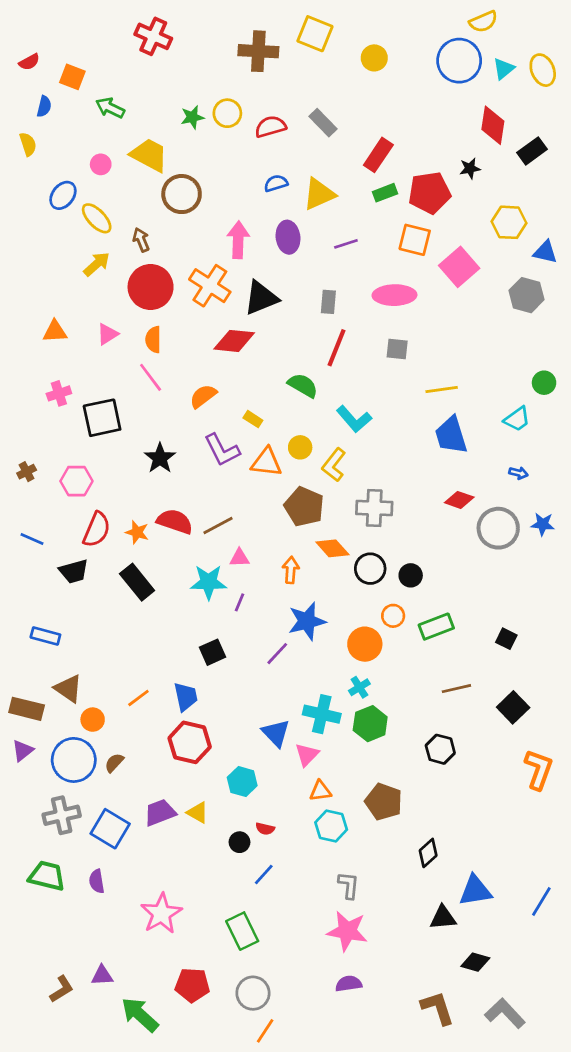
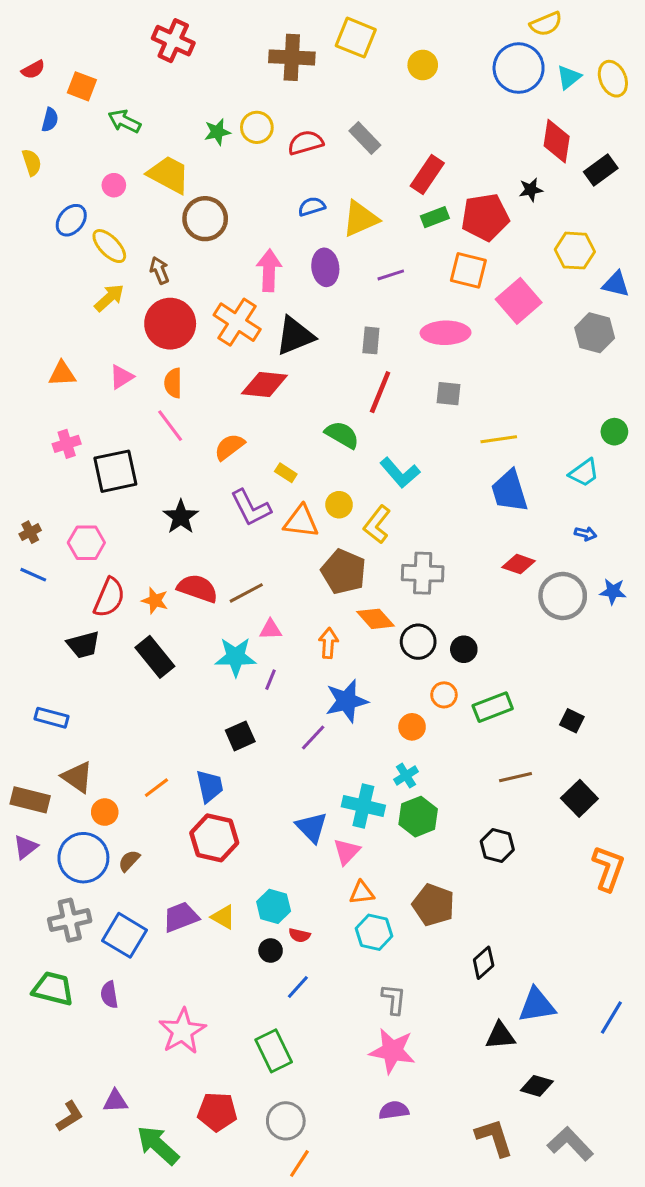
blue line: (32, 539) -> (33, 575), moved
orange circle: (365, 644) -> (412, 727), size x0.7
cyan hexagon: (242, 782) -> (274, 906), moved

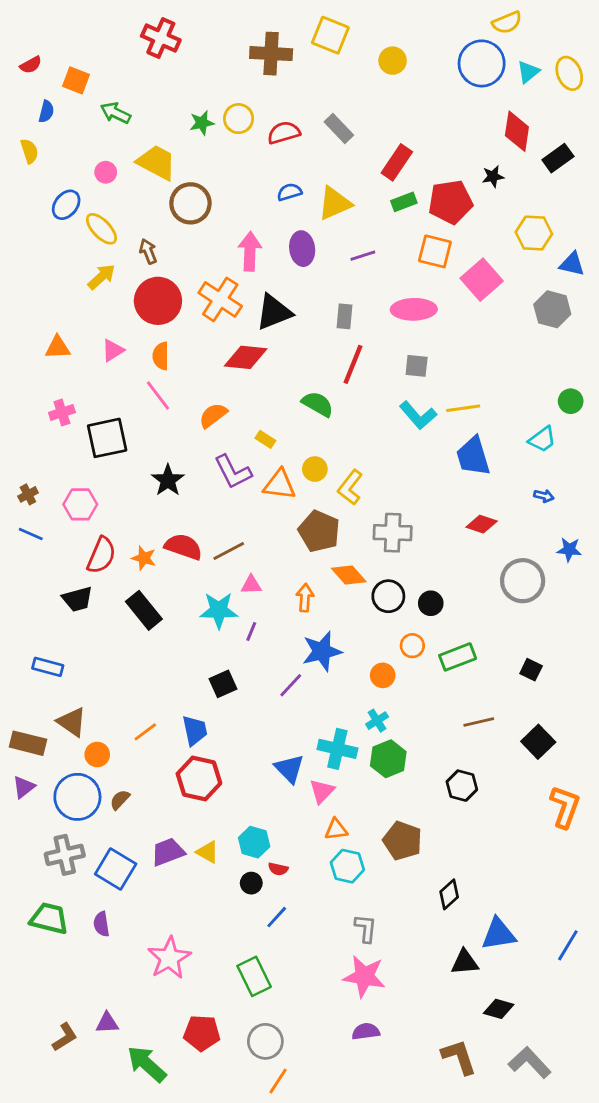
cyan L-shape: (400, 473) -> (418, 415), moved
gray circle: (563, 596) -> (523, 581), moved

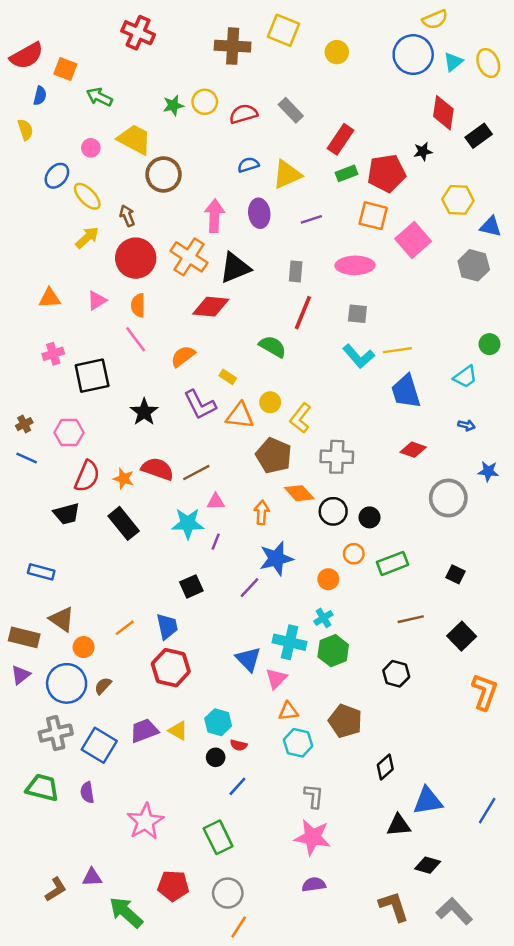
red semicircle: (31, 65) -> (27, 56), size x1.8

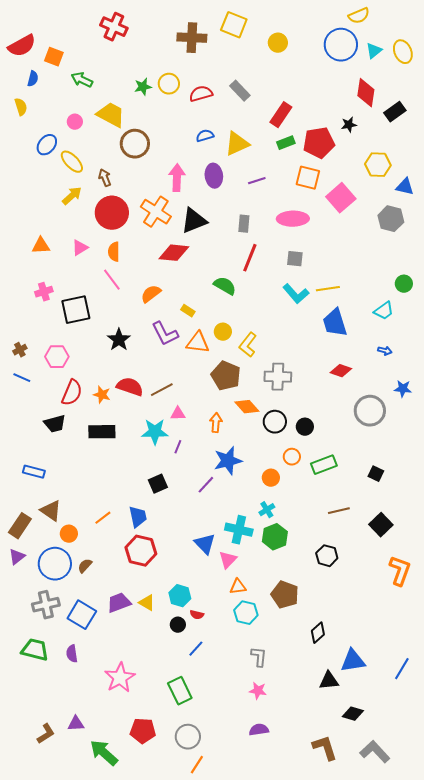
black rectangle: (124, 523) -> (102, 432), turned -52
brown rectangle: (24, 637) -> (20, 526), turned -70
pink star: (313, 837) -> (258, 691), size x0.6

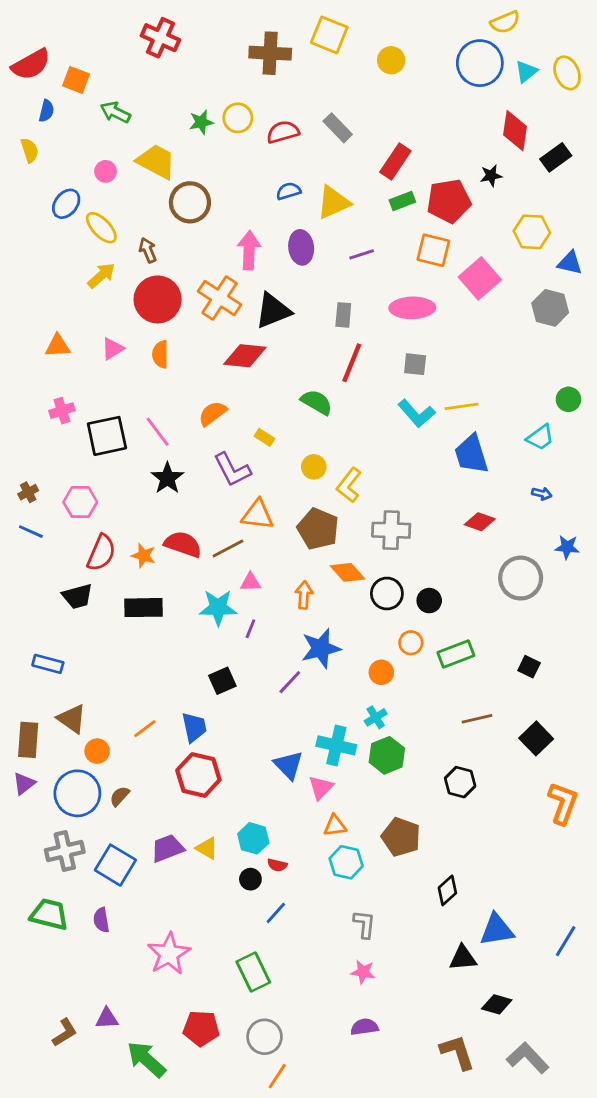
pink line: (112, 280) -> (158, 432), moved
orange triangle: (198, 343) -> (257, 515), moved
brown rectangle: (20, 526) -> (28, 740), turned -30

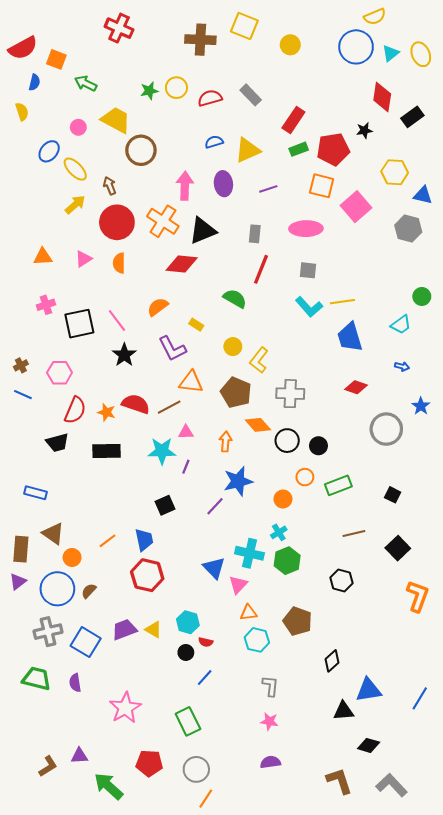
blue star: (567, 547) -> (421, 406), turned 30

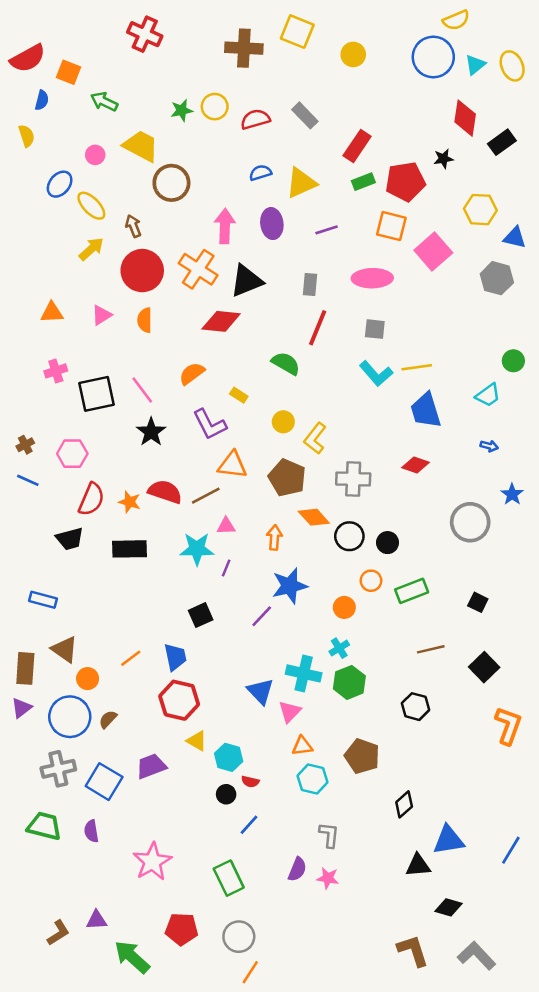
red diamond: (356, 387) -> (415, 465), moved
yellow triangle: (153, 630) -> (197, 741), moved
purple semicircle: (270, 762) -> (297, 869), moved, turned 120

